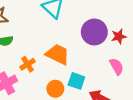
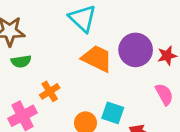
orange trapezoid: (58, 54) -> (97, 58), moved

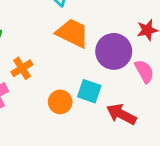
purple circle: (136, 50) -> (114, 51), moved

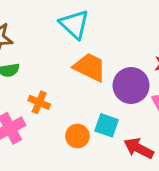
orange cross: (22, 68) -> (39, 102), turned -35

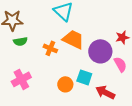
orange cross: (39, 102) -> (50, 48), moved

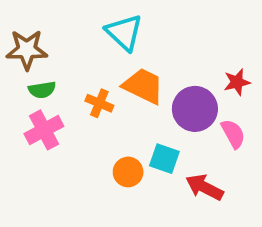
pink cross: (21, 79) -> (44, 130), moved

